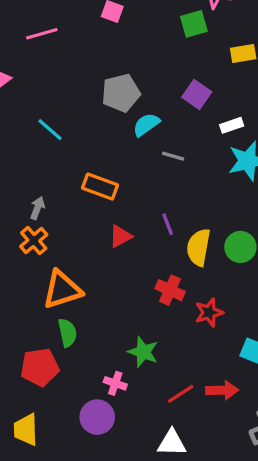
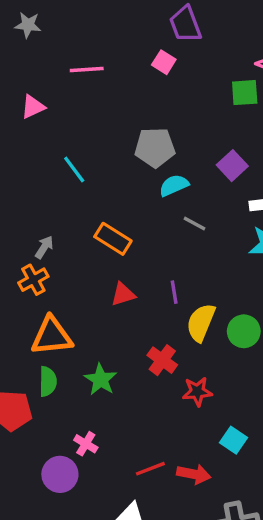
green star: (143, 352) -> (101, 380), moved

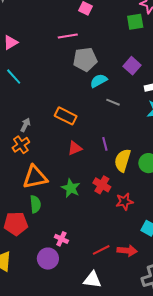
pink line: (87, 70) -> (68, 36), moved
cyan line: (74, 170) -> (14, 77), moved
green star: (101, 380) -> (71, 188), moved

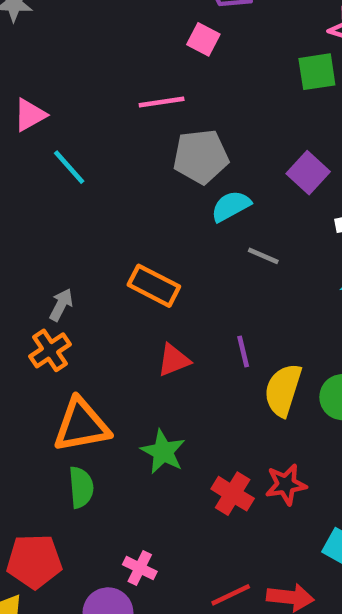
cyan line: (14, 77) -> (69, 167), moved
red cross: (102, 185) -> (233, 494), moved
red pentagon: (16, 224) -> (34, 561), moved

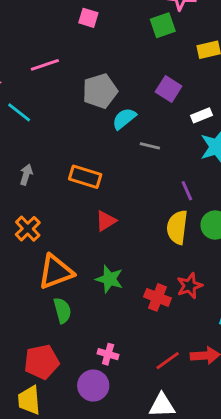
pink line: (162, 102) -> (45, 65), moved
gray arrow: (61, 305) -> (26, 175), moved
purple line: (243, 352) -> (187, 191), moved

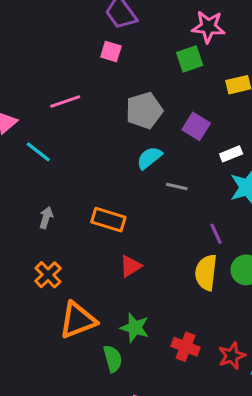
gray pentagon: (100, 91) -> (144, 110), moved
red star: (190, 286) -> (232, 356), moved
green semicircle: (62, 310) -> (113, 359), moved

